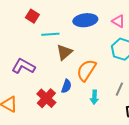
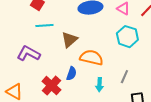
cyan line: (50, 34) -> (44, 26), moved
orange semicircle: (86, 70) -> (91, 58), turned 70

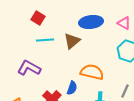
brown triangle: (69, 40) -> (72, 41), moved

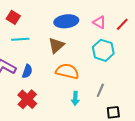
brown triangle: (72, 41) -> (56, 45), moved
blue semicircle: (72, 88) -> (27, 71), moved

